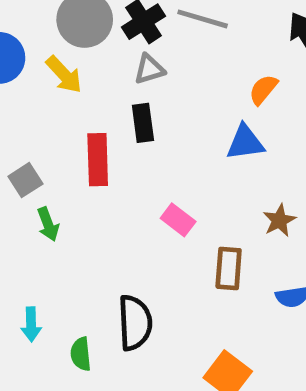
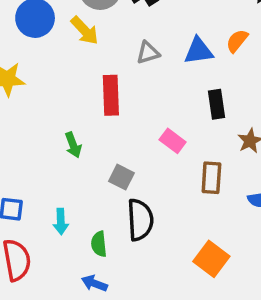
gray triangle: (149, 69) -> (148, 53), moved
black rectangle: (143, 123) -> (217, 104), moved
blue triangle: (245, 142) -> (199, 51), moved
gray square: (25, 180) -> (121, 177), moved, turned -30

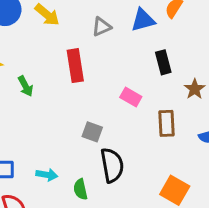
green arrow: (73, 145) -> (26, 86), moved
cyan arrow: (61, 222) -> (47, 175), turned -72

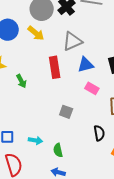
blue triangle: (143, 20) -> (86, 65), moved
gray triangle: (102, 27) -> (72, 41), size x1.5
black semicircle: (112, 165) -> (99, 133), moved, size x0.7

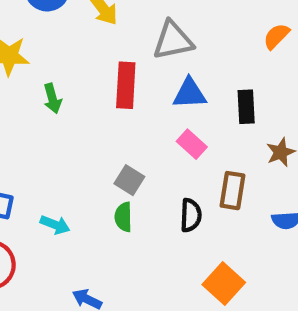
black semicircle: (99, 133) -> (191, 215), moved
green semicircle: (58, 150) -> (123, 217), moved

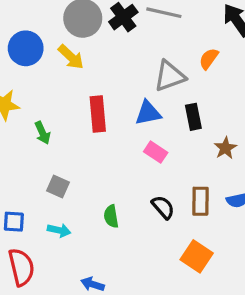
gray triangle: (173, 40) -> (170, 76), moved
gray square: (129, 180) -> (58, 187), moved
brown rectangle: (233, 191) -> (200, 201), moved
black semicircle: (191, 215) -> (163, 207), turned -35

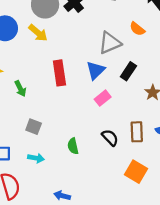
orange semicircle: (209, 59) -> (137, 29), turned -84
blue triangle: (148, 113) -> (96, 70), turned -30
black rectangle: (193, 117) -> (128, 71), turned 48
pink rectangle: (156, 152) -> (103, 98), turned -70

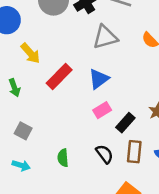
yellow arrow: (38, 33) -> (30, 53), moved
gray triangle: (110, 43) -> (105, 37), moved
black rectangle: (128, 71) -> (125, 123), moved
red rectangle: (59, 73) -> (59, 77), turned 45

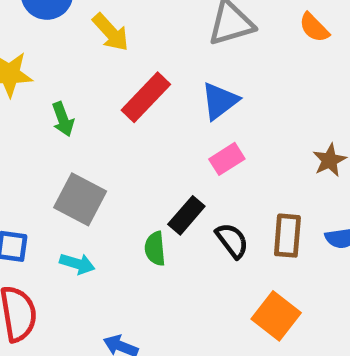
yellow arrow: (30, 53) -> (111, 32), moved
black rectangle: (125, 123) -> (186, 215), moved
gray square: (23, 131) -> (80, 199), size x1.5

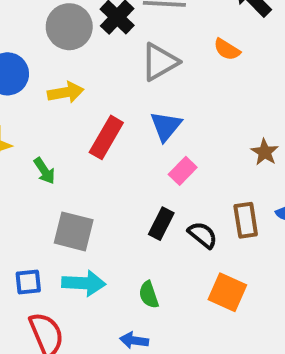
yellow arrow: (111, 32) -> (66, 92), turned -44
green semicircle: (155, 249) -> (149, 295), moved
cyan arrow: (77, 264) -> (84, 283), size x1.5
orange square: (276, 316) -> (227, 292), moved

